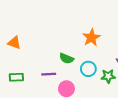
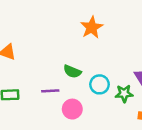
orange star: (91, 38) -> (92, 27), moved

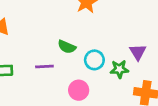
pink circle: (72, 109) -> (79, 90), moved

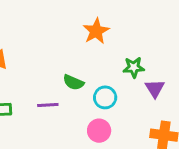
green star: (119, 69) -> (134, 67), moved
pink circle: (79, 90) -> (99, 131), moved

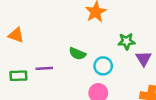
purple line: (48, 105) -> (44, 68), moved

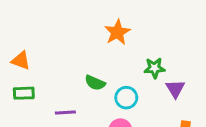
purple line: (44, 68) -> (65, 112), moved
green rectangle: (18, 76) -> (24, 93), moved

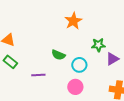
purple triangle: (175, 89) -> (112, 59), turned 32
green rectangle: (24, 93) -> (10, 62), turned 40

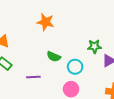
orange star: (73, 21) -> (46, 22), moved, turned -30

